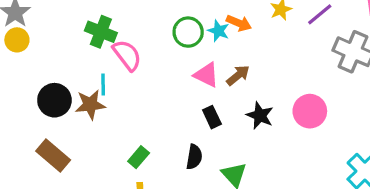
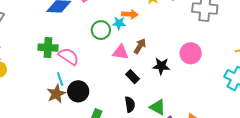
black circle: (54, 100) -> (78, 91), moved

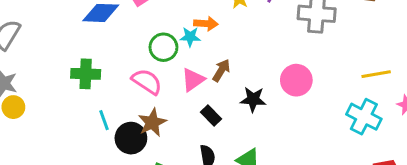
pink triangle: (121, 52) -> (193, 80), turned -42
pink semicircle: (69, 56) -> (147, 81), moved
brown star: (56, 94) -> (152, 122), moved

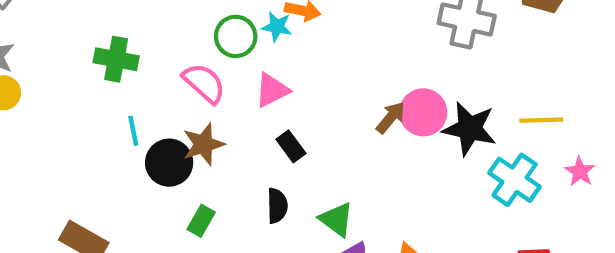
brown arrow: (221, 70) -> (391, 118), moved
black star: (253, 99) -> (470, 129), moved, size x1.4

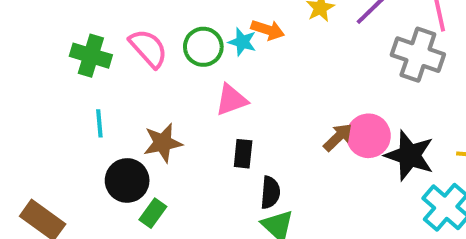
pink semicircle: (204, 83) -> (148, 48), moved
black rectangle: (291, 146) -> (243, 154), turned 36
black circle: (169, 163) -> (127, 180), moved
black semicircle: (277, 206) -> (270, 193), moved

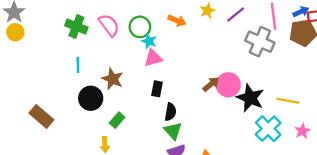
cyan star: (242, 42) -> (149, 41), moved
brown star: (163, 143) -> (113, 79), turned 30
green rectangle: (153, 213) -> (117, 120), moved

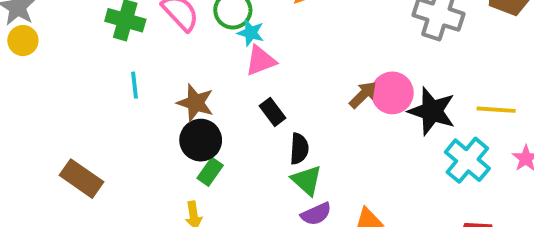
black rectangle: (157, 89) -> (273, 112), turned -42
black circle: (91, 98) -> (201, 140), moved

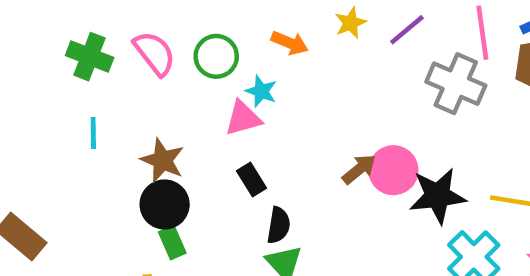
cyan star: (251, 33) -> (261, 91), moved
black star: (432, 111) -> (438, 196), turned -30
green rectangle: (210, 172) -> (172, 243), turned -64

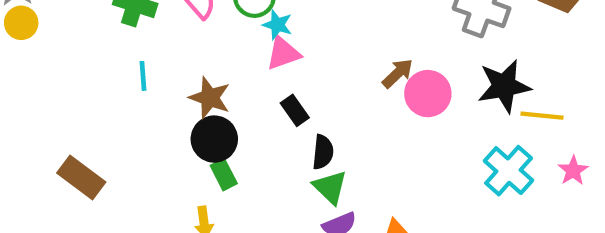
cyan star: (261, 91) -> (277, 25), moved
brown arrow: (359, 169) -> (398, 73), moved
black star: (438, 196) -> (504, 86), moved

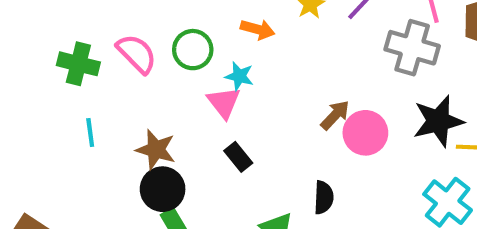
cyan star: (277, 25) -> (239, 76), moved
pink triangle: (283, 53) -> (224, 103), turned -45
black semicircle: (323, 152) -> (324, 197), moved

